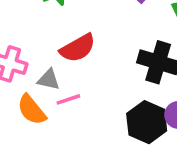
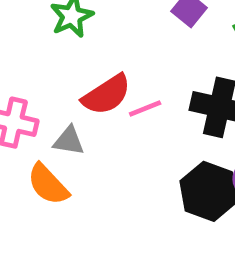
pink line: (68, 99) -> (145, 109), moved

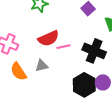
gray triangle: (69, 141) -> (42, 66), moved, turned -32

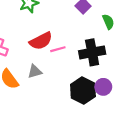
black cross: (94, 51) -> (92, 52), turned -30

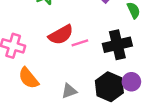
gray triangle: (35, 71) -> (69, 91), moved

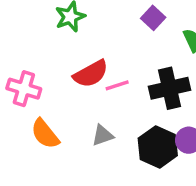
gray triangle: (69, 91) -> (103, 135), moved

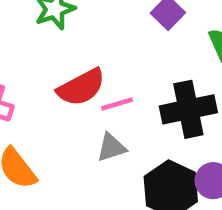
gray triangle: (103, 135) -> (111, 148), moved

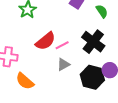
black cross: (188, 109) -> (93, 42), turned -30

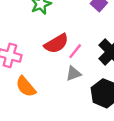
pink line: (62, 45) -> (75, 51), turned -32

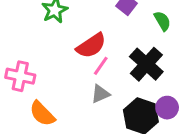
red semicircle: (56, 44) -> (91, 46), moved

